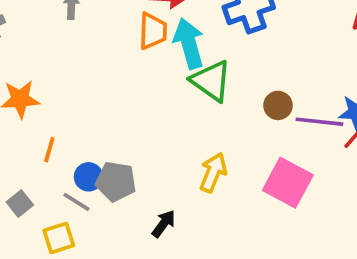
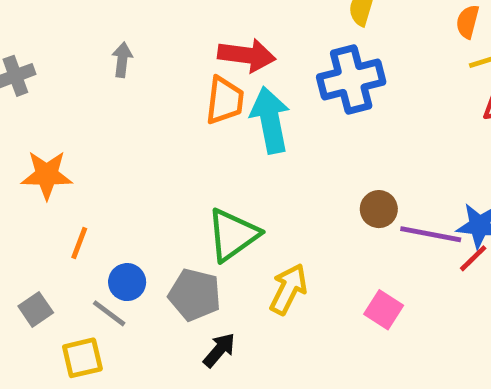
green triangle: (211, 81) -> (233, 235), moved, turned 45
gray pentagon: (116, 182) -> (195, 295), moved
pink square: (288, 183) -> (384, 310), size x0.6

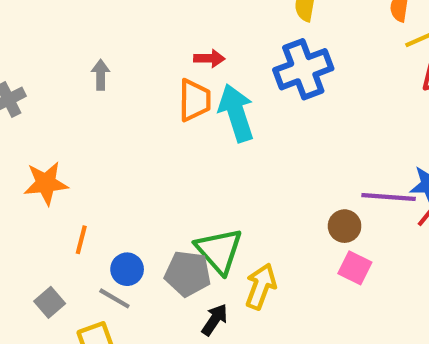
red arrow: (247, 55) -> (209, 58), size x0.6
brown circle: (379, 209) -> (345, 226), moved
green triangle: (233, 235) -> (219, 251), moved, turned -30
yellow arrow: (288, 289) -> (261, 286), moved

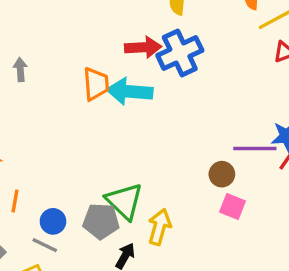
red arrow: (209, 58) -> (143, 47), moved, size x1.5
cyan arrow: (236, 113) -> (130, 91), turned -63

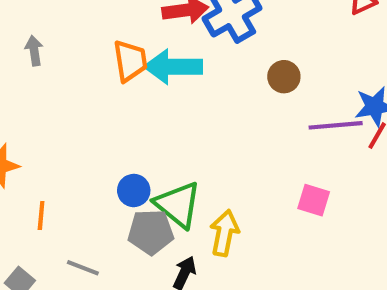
brown circle: (222, 174) -> (284, 77), moved
blue circle: (53, 221) -> (134, 190), moved

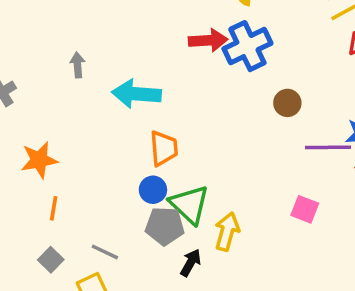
orange trapezoid: (130, 61) -> (164, 148), moved
cyan arrow: (173, 67) -> (136, 94), moved
orange line: (41, 215) -> (54, 208), moved

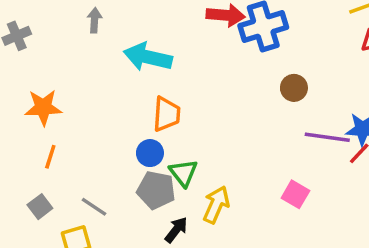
green triangle: (189, 204) -> (184, 173), size x0.7

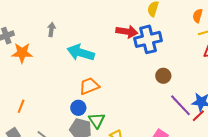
orange star: (43, 107) -> (22, 53), moved
orange trapezoid: (167, 114) -> (89, 86), turned -120
purple line: (327, 137) -> (181, 105), turned 35

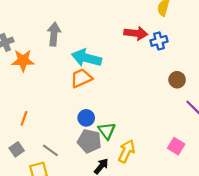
gray arrow: (51, 30) -> (54, 34), size x1.5
blue cross: (148, 39) -> (159, 41), size x0.6
orange trapezoid: (89, 86) -> (81, 78), moved

